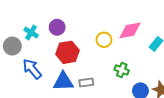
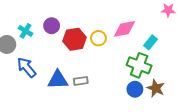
red hexagon: (68, 52) -> (74, 39), moved
green cross: (122, 70) -> (139, 65), moved, size x1.6

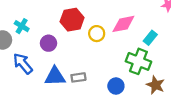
purple circle: (52, 26) -> (48, 43), moved
red hexagon: (74, 39) -> (72, 20), moved
blue circle: (135, 89) -> (116, 86), moved

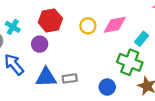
red hexagon: (72, 20) -> (50, 20), moved
yellow circle: (97, 34) -> (88, 26), moved

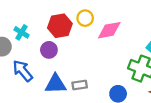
pink diamond: (115, 25) -> (109, 30), moved
yellow circle: (88, 26) -> (85, 18), moved

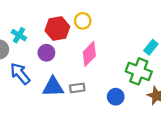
pink diamond: (109, 30) -> (89, 54), moved, turned -35

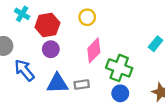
red hexagon: (57, 29) -> (47, 25), moved
cyan cross: (19, 35) -> (22, 14), moved
green cross: (139, 71) -> (119, 68), moved

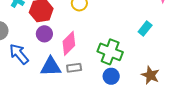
pink diamond: (94, 50) -> (69, 43), moved

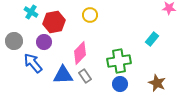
purple circle: (44, 34) -> (44, 42), moved
green cross: (110, 52) -> (119, 61), turned -30
gray rectangle: (74, 68) -> (85, 76), turned 64

